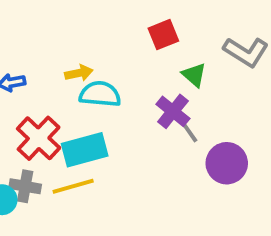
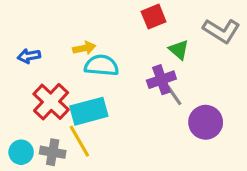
purple cross: (173, 111) -> (161, 80), turned 32
gray cross: (25, 186) -> (53, 152), moved
yellow line: (73, 186) -> (79, 141), turned 76

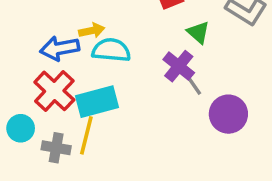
blue arrow: (29, 56) -> (60, 48), moved, size x1.5
purple cross: (161, 80) -> (179, 66), turned -32
yellow line: (79, 141) -> (86, 135), turned 44
cyan circle: (21, 152) -> (21, 128), moved

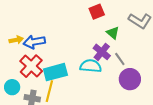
yellow arrow: (92, 31) -> (16, 40), moved
cyan semicircle: (111, 50) -> (91, 66), moved
gray line: (193, 84) -> (120, 59), moved

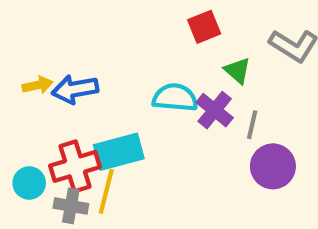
gray line: (120, 59) -> (252, 125), turned 48
red cross: (31, 66) -> (75, 166), moved, turned 30
cyan semicircle: (91, 66) -> (175, 98), moved

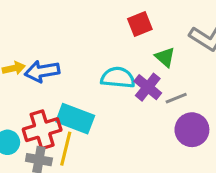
gray line: (252, 125) -> (176, 98), turned 55
cyan rectangle: (119, 152) -> (75, 119), turned 36

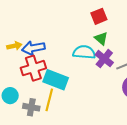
green triangle: (165, 57) -> (101, 38), moved
red cross: (42, 130) -> (33, 68), moved

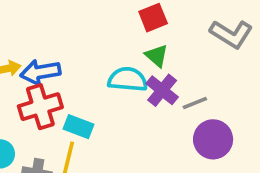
cyan rectangle: (56, 80) -> (79, 127), size x0.7

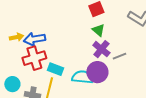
cyan semicircle: (128, 79) -> (82, 77), moved
purple circle: (213, 139) -> (97, 72), moved

